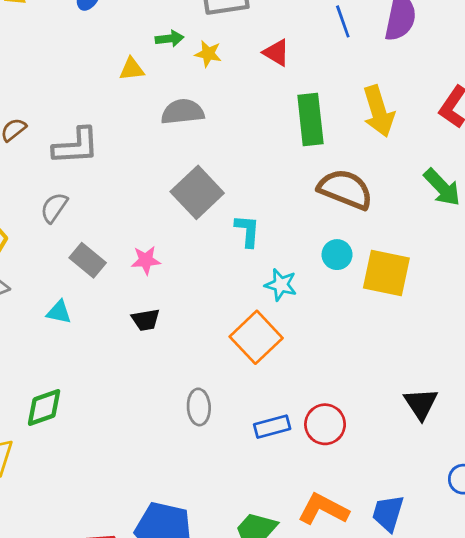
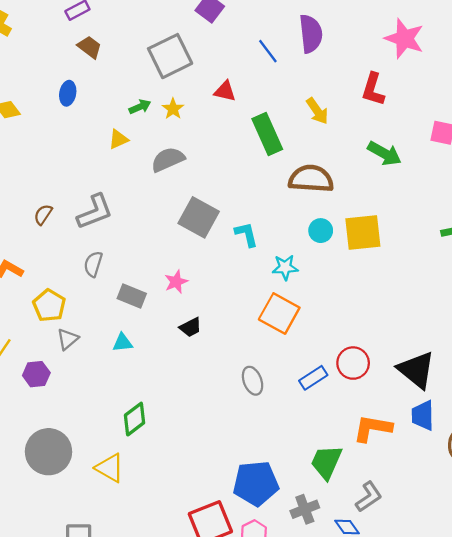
yellow star: (208, 54) -> (173, 109), turned -30
yellow arrow: (379, 111) -> (317, 111), size x0.7
black triangle: (421, 404) -> (416, 370), moved, size x1.4

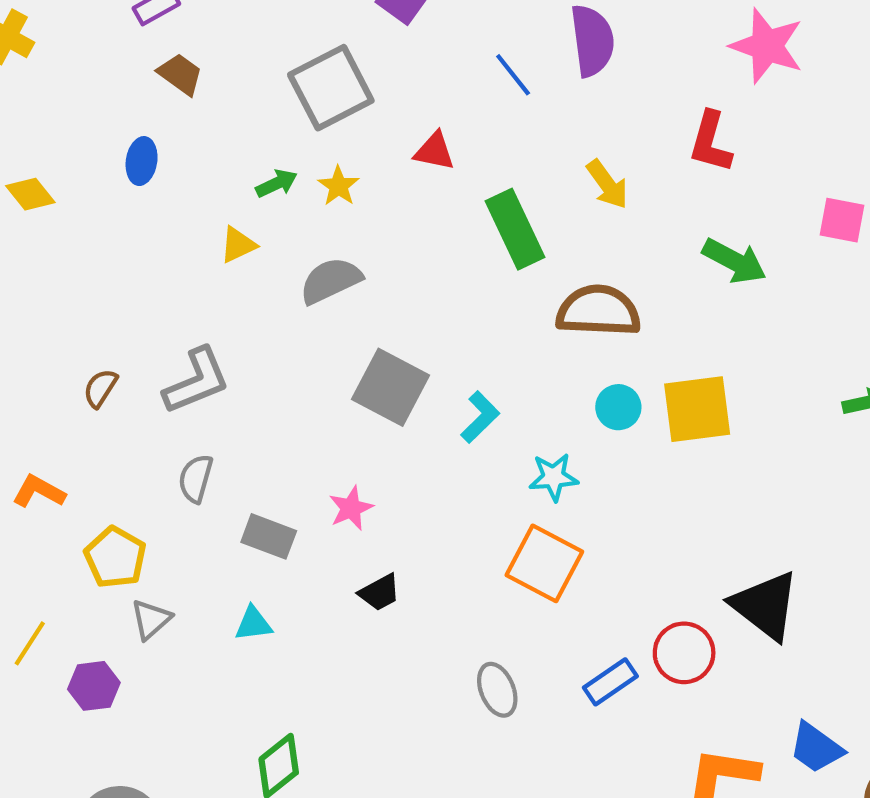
cyan L-shape: (246, 234) -> (480, 417), turned 60
black triangle: (416, 370) -> (765, 606), moved
blue trapezoid: (423, 415) -> (816, 748), turned -52

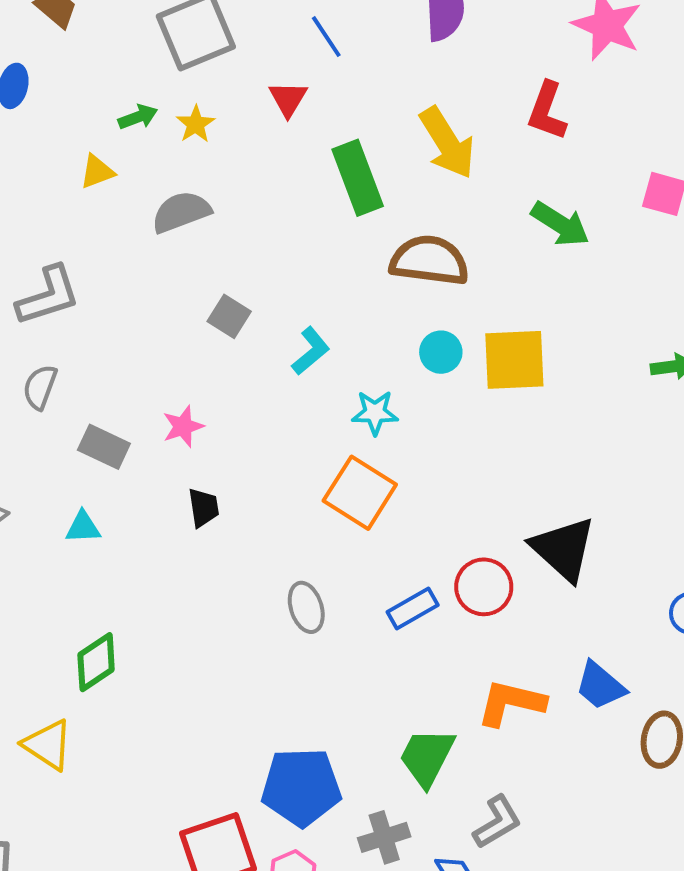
blue line: (513, 75) -> (326, 37), moved
red triangle: (434, 151) -> (288, 99), turned 45
yellow arrow: (607, 184) -> (447, 143), size x1.5
gray square: (390, 387) -> (229, 316), size x0.6
black trapezoid: (380, 592) -> (203, 508), turned -75

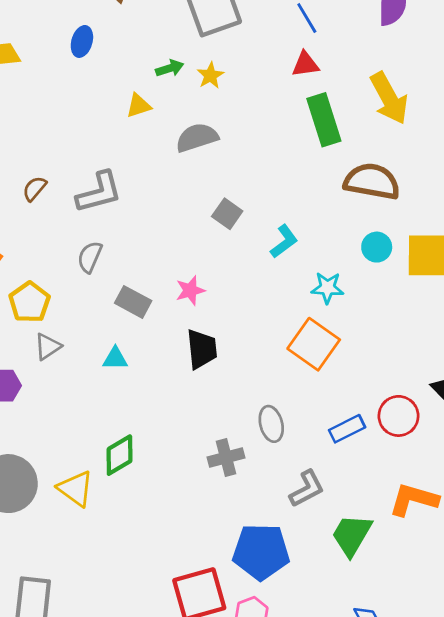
red triangle: (288, 99) -> (305, 64), moved, turned 48
black trapezoid: (203, 508) -> (202, 349), size x1.4
yellow triangle: (48, 745) -> (76, 489), moved
gray L-shape: (497, 822) -> (307, 489), moved
gray cross: (384, 837) -> (226, 458), moved

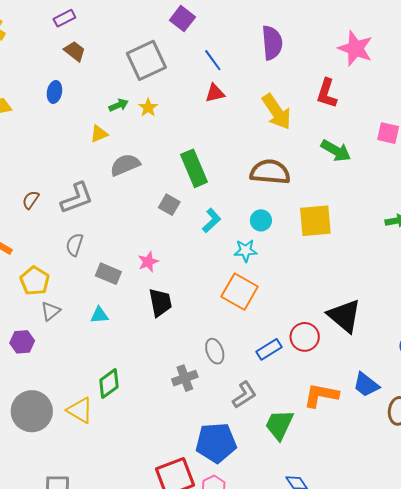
green rectangle: (324, 120) -> (194, 168), moved
gray semicircle: (197, 138) -> (125, 165), moved
cyan circle: (377, 247) -> (261, 220), moved

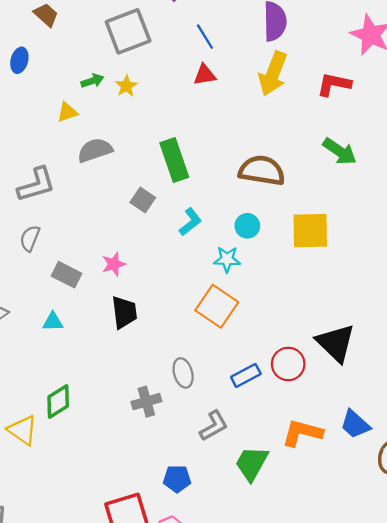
red L-shape: (327, 93) -> (334, 84), turned 80
yellow arrow: (277, 112) -> (273, 74), moved, turned 51
blue pentagon: (216, 443) -> (177, 479), size x0.6

